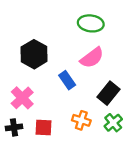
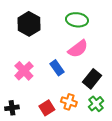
black hexagon: (34, 54) -> (29, 24), moved
pink cross: (22, 98) -> (24, 71), moved
red square: (44, 127) -> (47, 108), moved, turned -35

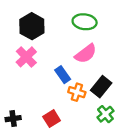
pink cross: (24, 71) -> (26, 57), moved
orange cross: (69, 102) -> (77, 92), moved

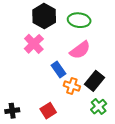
black hexagon: (32, 26) -> (44, 16), moved
pink cross: (26, 57) -> (34, 44), moved

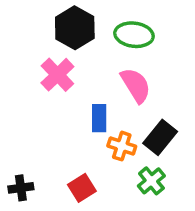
pink semicircle: (80, 50) -> (136, 85), turned -85
blue rectangle: (58, 70) -> (99, 118), turned 35
green cross: (99, 107) -> (151, 181), moved

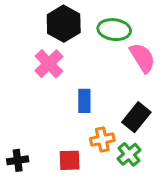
pink semicircle: (136, 85) -> (142, 58), moved
orange cross: (122, 146) -> (102, 139), moved, turned -30
red square: (82, 188) -> (70, 160), turned 30

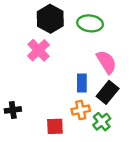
pink semicircle: (142, 58) -> (106, 62), moved
blue rectangle: (84, 101) -> (82, 83), moved
black cross: (18, 160) -> (13, 110), moved

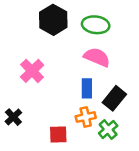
pink cross: (39, 50) -> (32, 71), moved
pink semicircle: (106, 62) -> (97, 57), moved, turned -35
black cross: (13, 110) -> (13, 117), turned -35

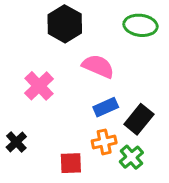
green ellipse: (96, 25) -> (141, 25), moved
pink semicircle: (97, 57) -> (98, 66), moved
blue rectangle: (87, 88) -> (106, 107), turned 66

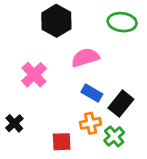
pink semicircle: (98, 66) -> (85, 58), turned -40
blue rectangle: (106, 107) -> (92, 93), turned 54

